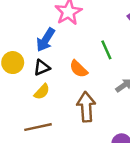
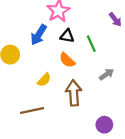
black triangle: (42, 68) -> (67, 36), moved, turned 32
yellow semicircle: (42, 92) -> (44, 80), moved

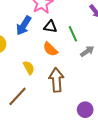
gray arrow: (107, 74) -> (87, 51), moved
yellow semicircle: (44, 80) -> (29, 68), turned -72
brown line: (32, 110) -> (17, 96), turned -35

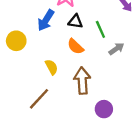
purple circle: (85, 110) -> (104, 109), moved

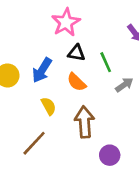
blue arrow: (46, 20) -> (42, 70), moved

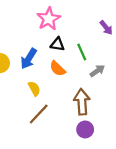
brown arrow: (84, 122) -> (82, 102), moved
brown line: (34, 143) -> (39, 114), moved

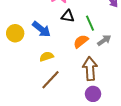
blue arrow: (29, 59) -> (41, 29), turned -84
orange semicircle: (57, 69) -> (81, 41), moved, turned 98
yellow semicircle: (34, 89) -> (47, 56), turned -80

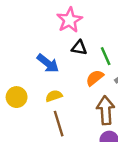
yellow circle: (15, 33) -> (17, 97), moved
brown line: (51, 80) -> (59, 124), turned -60

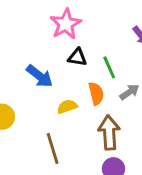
orange semicircle: (95, 78) -> (96, 93), turned 114
yellow semicircle: (54, 96) -> (67, 107), moved

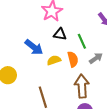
yellow semicircle: (67, 107) -> (54, 60), moved

